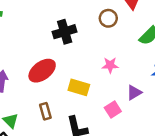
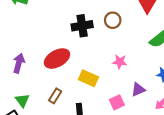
brown circle: (108, 18) -> (113, 20), moved
brown rectangle: (45, 111) -> (55, 96), turned 40

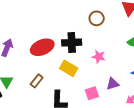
black cross: (82, 26) -> (72, 43), moved

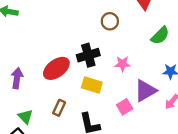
purple triangle: (113, 84) -> (145, 91), size x1.5

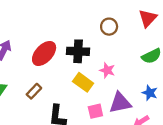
red ellipse: (56, 68) -> (44, 53), turned -30
yellow rectangle: (92, 85) -> (83, 82), moved

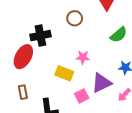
black cross: (78, 51) -> (40, 36), moved
brown rectangle: (34, 91) -> (23, 92), turned -40

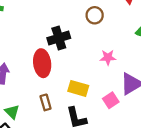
red ellipse: (23, 57) -> (42, 63), turned -30
yellow rectangle: (64, 73) -> (78, 88), moved

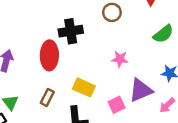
brown rectangle: (46, 102) -> (47, 97), turned 35

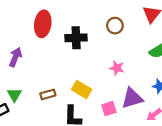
red ellipse: (49, 55) -> (43, 24), moved
brown rectangle: (47, 97) -> (48, 94), turned 40

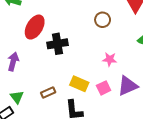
red ellipse: (43, 24) -> (35, 27), turned 30
black cross: (76, 38) -> (57, 44), moved
pink square: (109, 109) -> (104, 88), moved

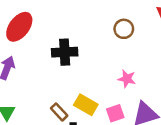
red ellipse: (35, 27) -> (19, 27), moved
brown rectangle: (48, 93) -> (59, 112), moved, turned 64

